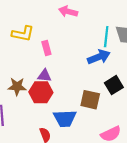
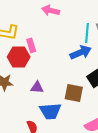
purple triangle: (44, 76) -> (37, 87), moved
red hexagon: (41, 92) -> (19, 57), moved

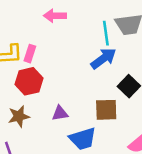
pink rectangle: (31, 45) -> (30, 54), moved, turned 48

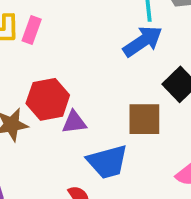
red hexagon: (29, 81) -> (48, 99), moved

